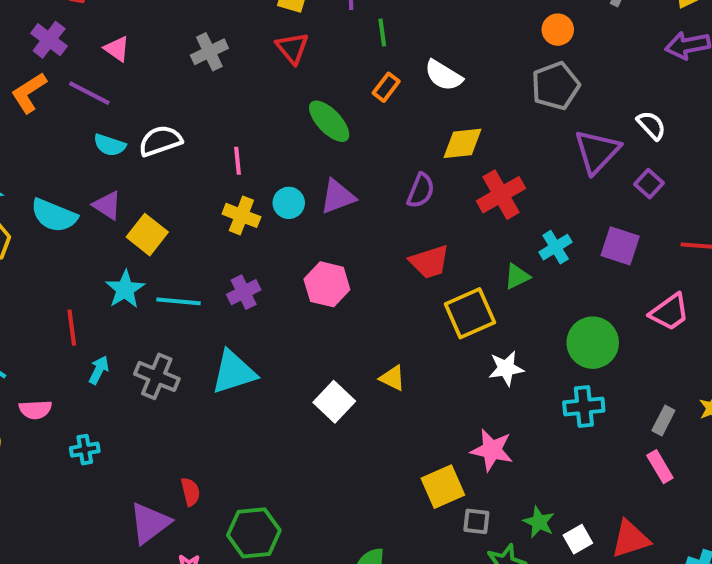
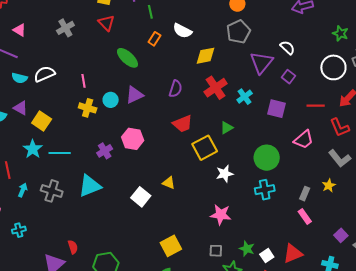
yellow diamond: (463, 143) -> (205, 56), moved
cyan cross: (556, 247) -> (245, 97), moved
purple cross: (244, 292) -> (105, 151), moved
yellow square: (443, 487) -> (171, 246), moved

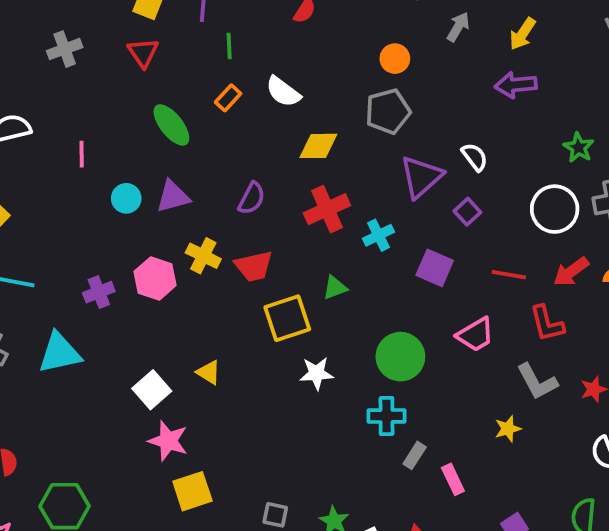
yellow cross: (88, 108) -> (203, 256), moved
gray rectangle: (305, 194) -> (415, 455), moved
pink star: (221, 215) -> (168, 441), moved

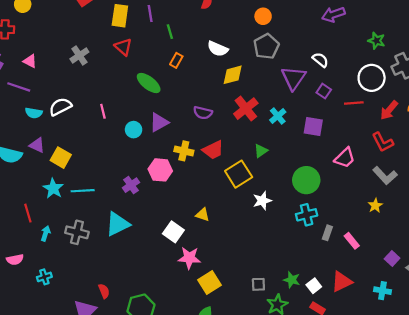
white semicircle: (283, 92) -> (218, 49), moved
purple semicircle: (252, 198) -> (203, 113), turned 90
red line: (509, 275) -> (354, 103), moved

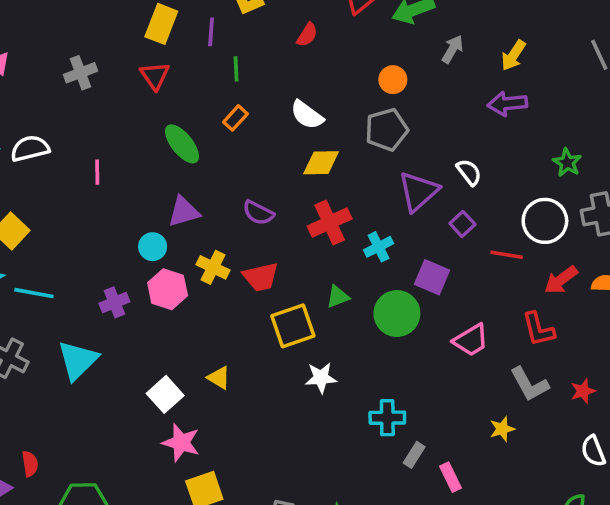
cyan circle: (134, 130) -> (153, 247), moved
green circle: (306, 180) -> (397, 314), moved
cyan triangle: (118, 224) -> (78, 360), turned -32

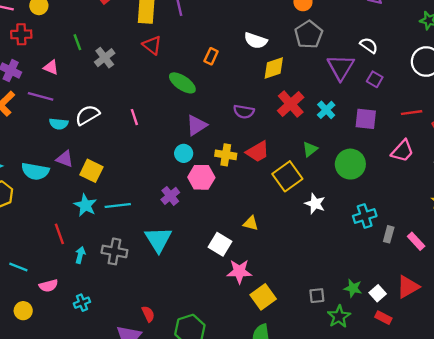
green line: (236, 69) -> (77, 42), moved
red line: (507, 255) -> (412, 113), moved
green circle: (397, 314) -> (350, 164), moved
white star: (321, 378) -> (315, 204), turned -30

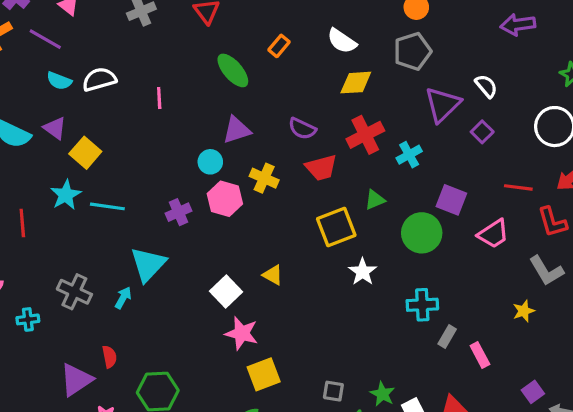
purple square: (366, 119) -> (451, 200), moved
red trapezoid: (258, 152) -> (321, 168), moved
gray cross: (114, 251) -> (74, 292), moved
cyan arrow: (80, 255) -> (123, 298), moved

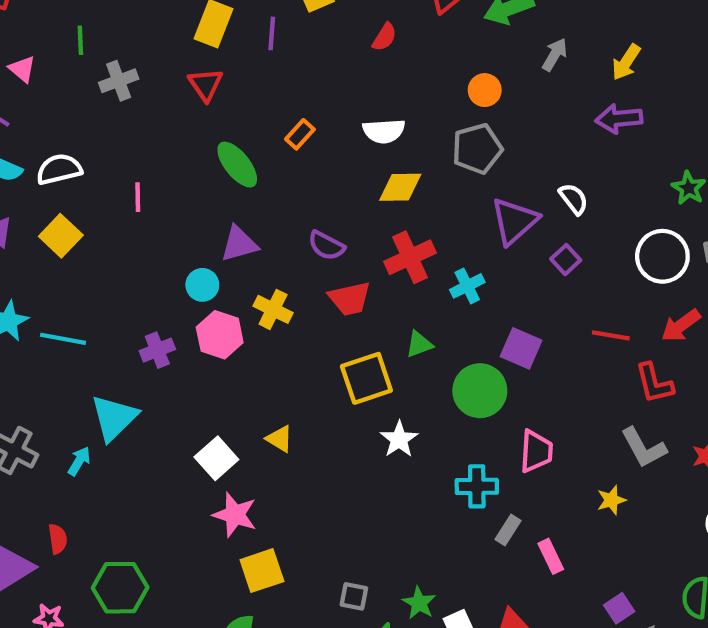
white semicircle: (342, 41) -> (384, 131), turned -40
yellow square: (85, 153) -> (61, 236), moved
pink trapezoid: (493, 234) -> (536, 451), moved, turned -56

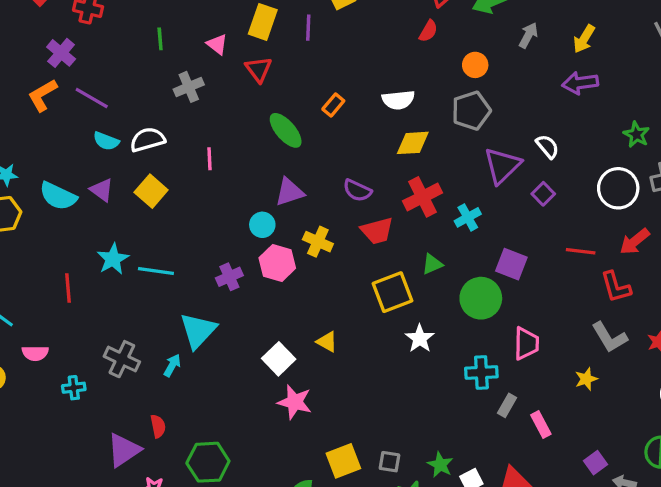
red semicircle: (384, 37) -> (428, 31), moved
pink triangle: (22, 69) -> (217, 44), moved
gray cross: (119, 81) -> (189, 87), moved
yellow square: (262, 571) -> (343, 461), moved

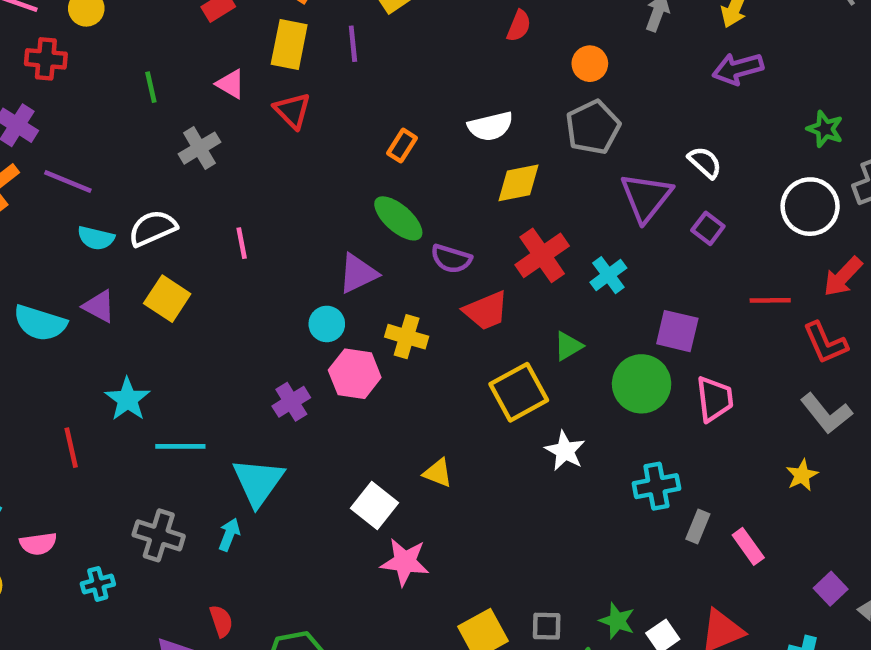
green ellipse: (286, 130) -> (398, 218), moved
cyan line: (156, 271) -> (180, 446), moved
pink trapezoid: (526, 343) -> (715, 399), moved

